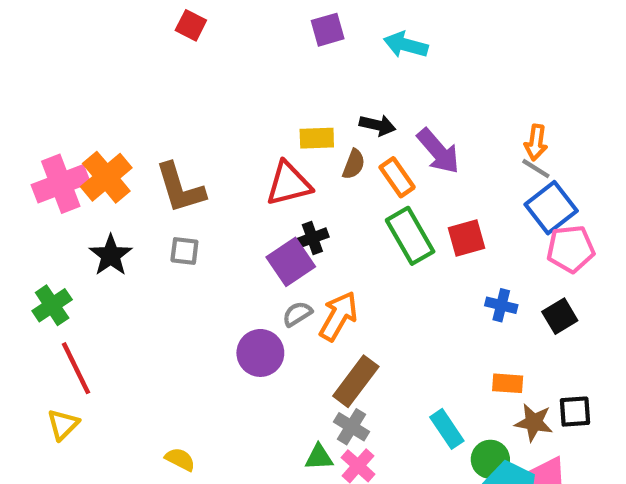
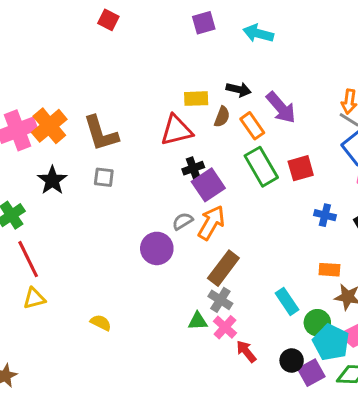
purple square: (291, 262) -> (208, 185), moved
yellow triangle: (63, 425) -> (34, 298), moved, turned 30

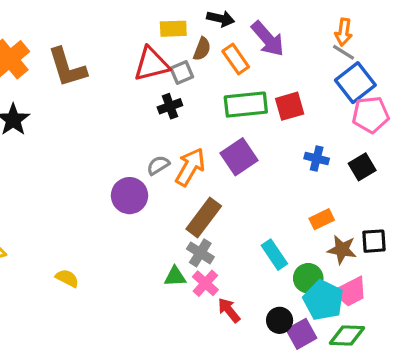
green rectangle: (261, 167) -> (246, 105), turned -66
gray square: (104, 177) -> (182, 73), moved, turned -30
purple square: (208, 185) -> (239, 157), moved
orange rectangle: (329, 270) -> (322, 219), turned -30

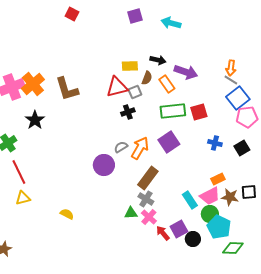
purple arrow: (268, 39) -> (186, 72), turned -30
pink trapezoid: (350, 292) -> (210, 196), moved
purple square: (301, 334) -> (179, 229), moved

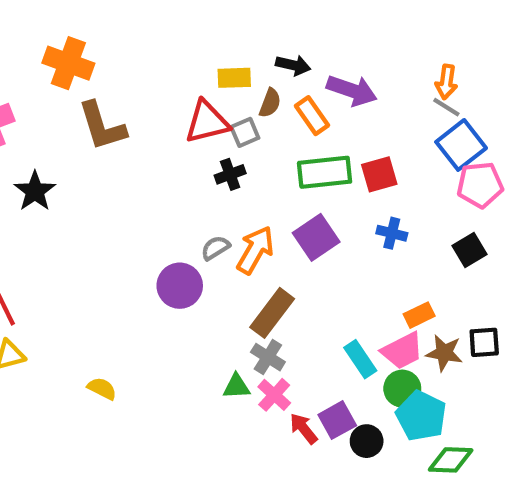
orange cross: (33, 84) -> (68, 63), moved, turned -30
blue cross: (215, 143) -> (392, 233), moved

